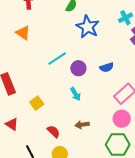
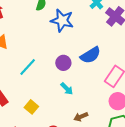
cyan line: (57, 59) -> (28, 67), moved
blue semicircle: (107, 67) -> (90, 55), size x1.5

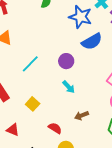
blue star: (62, 20) -> (80, 17), moved
blue semicircle: (90, 55) -> (92, 42), moved

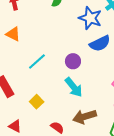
cyan arrow: (69, 87) -> (74, 87), size x1.5
brown arrow: (82, 116) -> (85, 117), size x1.6

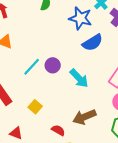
purple circle: (73, 61) -> (53, 65), moved
cyan arrow: (74, 87) -> (79, 78), moved

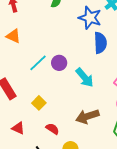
blue semicircle: (92, 43) -> (100, 43), turned -65
red semicircle: (58, 130) -> (52, 129), moved

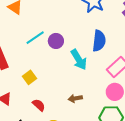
blue semicircle: (100, 43) -> (99, 41), moved
brown arrow: (87, 116) -> (75, 98), size x0.6

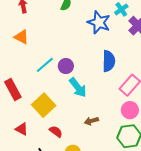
cyan arrow: (79, 60) -> (78, 87), moved
yellow square: (30, 77) -> (44, 105), size x1.6

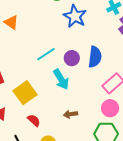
blue star: (99, 22) -> (75, 16), moved
cyan line: (45, 65) -> (46, 54), moved
purple circle: (66, 66) -> (72, 58), moved

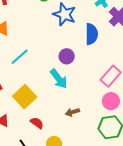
cyan line: (46, 54) -> (20, 57), moved
blue semicircle: (95, 57) -> (92, 34), moved

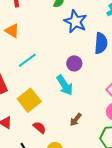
brown arrow: (72, 112) -> (76, 120), turned -40

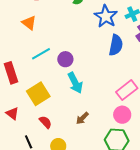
blue star: (75, 21) -> (106, 16), moved
purple circle: (74, 63) -> (65, 59), moved

